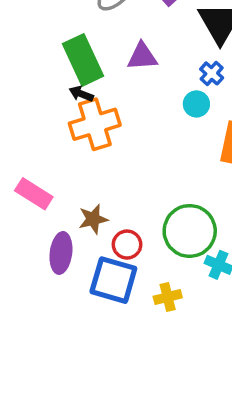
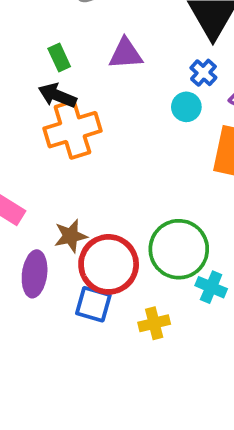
green rectangle: (83, 60) -> (59, 58), size x0.5
black arrow: (81, 94) -> (57, 95), size x1.4
red circle: (127, 245) -> (109, 264), size x1.8
blue square: (113, 280) -> (93, 304), size x0.7

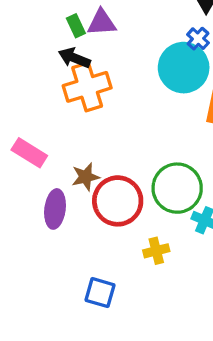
purple triangle: (126, 54) -> (102, 23), moved
cyan circle: (186, 107) -> (184, 68), size x2.0
blue square: (93, 304) -> (100, 293), moved

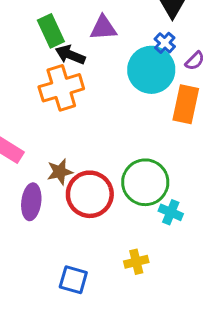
purple triangle: (102, 23) -> (103, 28), moved
green rectangle: (76, 26) -> (51, 31), size x1.5
black arrow: (74, 58) -> (70, 55), moved
yellow cross: (156, 251) -> (136, 262), moved

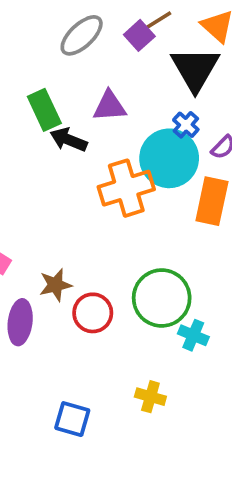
orange cross: (61, 88) -> (126, 188), moved
red circle: (90, 194) -> (93, 313), size x0.7
yellow cross: (136, 262) -> (150, 397), turned 30

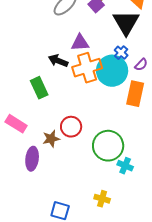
green rectangle: (44, 110) -> (39, 88), moved
orange cross: (126, 188) -> (87, 68), moved
red circle: (93, 313) -> (71, 127), moved

